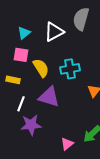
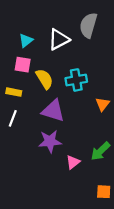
white line: (21, 104) -> (13, 118), moved
purple star: (31, 125) -> (50, 141), moved

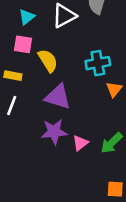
cyan cross: (76, 80) -> (98, 63), moved
pink triangle: (73, 162) -> (80, 143), moved

